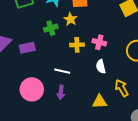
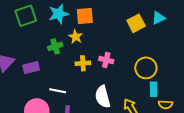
white semicircle: (101, 67) -> (103, 97), moved, size x1.5
white line: (62, 71) -> (58, 91), moved

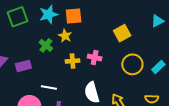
cyan triangle: (158, 18) -> (157, 21), moved
yellow square: (136, 23) -> (122, 33), moved
green cross: (55, 46) -> (46, 45), turned -32
cyan rectangle: (153, 89) -> (158, 67), moved, turned 48

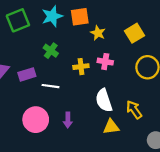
yellow star: (65, 36) -> (98, 33), moved
white line: (49, 87) -> (50, 86), moved

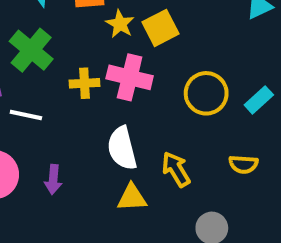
yellow square: (134, 33) -> (160, 28), moved
green cross: (51, 51) -> (31, 50), size x1.5
pink cross: (105, 62) -> (130, 77), size x1.5

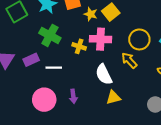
yellow cross: (84, 83) -> (79, 46), turned 32
yellow arrow: (176, 169) -> (129, 60), moved

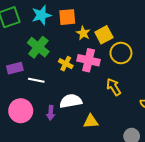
yellow circle: (139, 39) -> (121, 53), moved
white semicircle: (104, 74) -> (71, 101), moved, turned 95

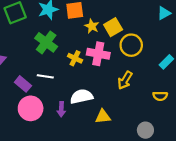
purple rectangle: (15, 68) -> (23, 84), moved, turned 56
yellow arrow: (114, 87) -> (125, 80), turned -114

